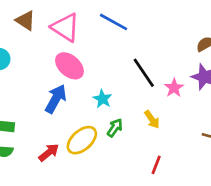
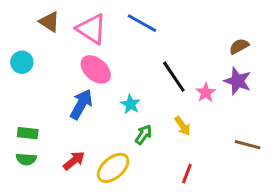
yellow ellipse: (82, 140) -> (113, 168), moved

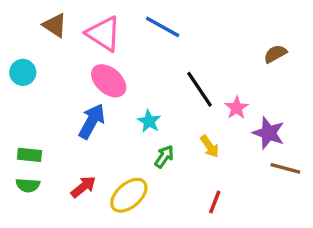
purple star: (238, 81) -> (269, 133), moved

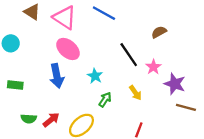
brown semicircle: (275, 54) -> (159, 32), moved
blue arrow: (92, 121) -> (57, 76), turned 140
green rectangle: (30, 155) -> (15, 85), moved
green semicircle: (28, 185) -> (29, 119), moved

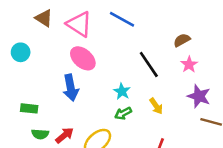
pink star: (153, 67) -> (189, 64), moved
cyan star: (95, 76) -> (122, 91), moved
green rectangle: (15, 85) -> (29, 108), moved
green arrow: (105, 100) -> (123, 113), turned -152

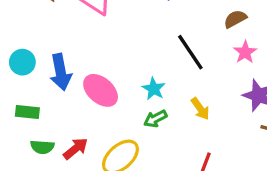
cyan circle: (21, 52) -> (22, 62), moved
pink ellipse: (83, 58) -> (101, 90), moved
blue arrow: (71, 88) -> (61, 72), moved

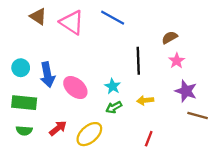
black line: (190, 52) -> (138, 61), turned 32
yellow arrow: (200, 109) -> (145, 100), turned 119
green rectangle: (27, 112) -> (24, 103), size x1.5
green semicircle: (42, 147) -> (24, 131), moved

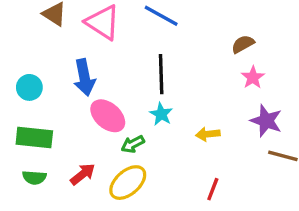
black line: (138, 61) -> (161, 74), moved
blue arrow: (47, 75) -> (84, 77), moved
green arrow: (114, 107) -> (133, 144), moved

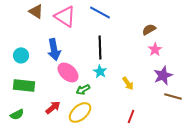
purple star: (266, 121) -> (163, 75), turned 30
yellow arrow: (208, 134) -> (128, 83), turned -120
green semicircle: (34, 178) -> (17, 114), moved, turned -32

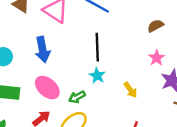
pink star: (155, 49) -> (157, 58), moved
pink ellipse: (68, 72) -> (47, 88), moved

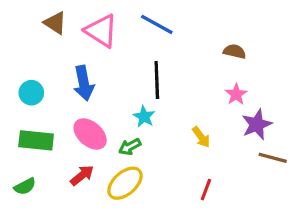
brown semicircle: (155, 26) -> (235, 51), turned 42
cyan star: (97, 76) -> (144, 117), moved

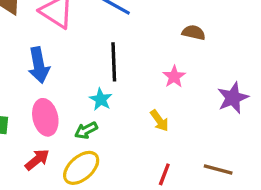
pink star: (236, 94) -> (174, 77), moved
purple star: (257, 124) -> (233, 98), moved
pink ellipse: (90, 134) -> (45, 117), turned 36
brown line: (273, 158) -> (218, 169), moved

